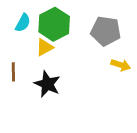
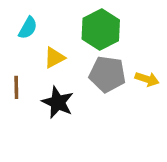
green hexagon: (54, 24) -> (101, 30), moved
gray pentagon: (106, 31) -> (107, 74), moved

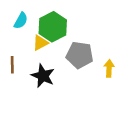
green hexagon: (101, 30) -> (53, 27), moved
yellow arrow: (147, 79) -> (109, 68), moved, turned -105

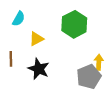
green hexagon: (53, 27) -> (74, 24), moved
gray pentagon: (80, 55) -> (89, 77), moved, turned -30

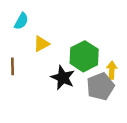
green hexagon: (74, 24) -> (84, 56), moved
black star: (39, 69) -> (63, 78), moved

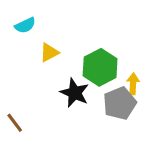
cyan semicircle: (21, 21) -> (25, 25), turned 36
brown line: (13, 66) -> (15, 123), moved, turned -36

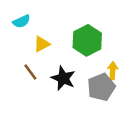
green hexagon: (100, 67) -> (87, 40), moved
brown line: (15, 123) -> (30, 72), moved

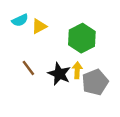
yellow triangle: (42, 44) -> (39, 26), moved
yellow arrow: (113, 71) -> (77, 70), moved

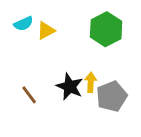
green hexagon: (82, 38) -> (106, 29), moved
brown line: (28, 68) -> (29, 95), moved

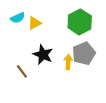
black star: (70, 87) -> (43, 55), moved
gray pentagon: (112, 96) -> (84, 53), moved

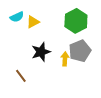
black star: (43, 55) -> (41, 52), turned 30
brown line: (22, 71) -> (21, 76), moved

